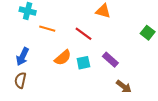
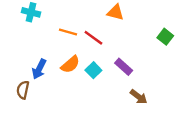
orange line: (47, 29) -> (68, 32), moved
blue arrow: (22, 57) -> (39, 69), moved
cyan square: (83, 63) -> (93, 70), turned -32

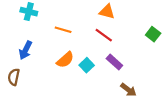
red line: (93, 38) -> (104, 35), moved
blue arrow: (39, 69) -> (26, 50), moved
brown semicircle: (23, 90) -> (14, 77), moved

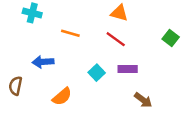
blue arrow: (26, 50) -> (43, 62), moved, turned 60
orange semicircle: (65, 60) -> (62, 96), moved
purple rectangle: (114, 62) -> (128, 69), turned -42

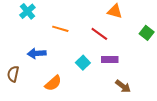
cyan cross: (32, 13) -> (27, 11), turned 35
orange triangle: (119, 13) -> (115, 11), moved

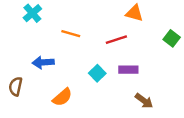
red line: (99, 34) -> (116, 40), turned -54

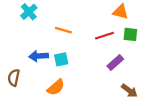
green square: (172, 38) -> (130, 34), moved, turned -32
purple rectangle: (128, 70) -> (115, 63), turned -42
cyan square: (97, 73) -> (61, 59), moved, turned 32

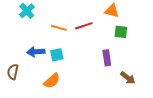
red line: (104, 36) -> (84, 26), moved
purple rectangle: (115, 63) -> (107, 58), turned -56
brown arrow: (129, 91) -> (128, 78), moved

